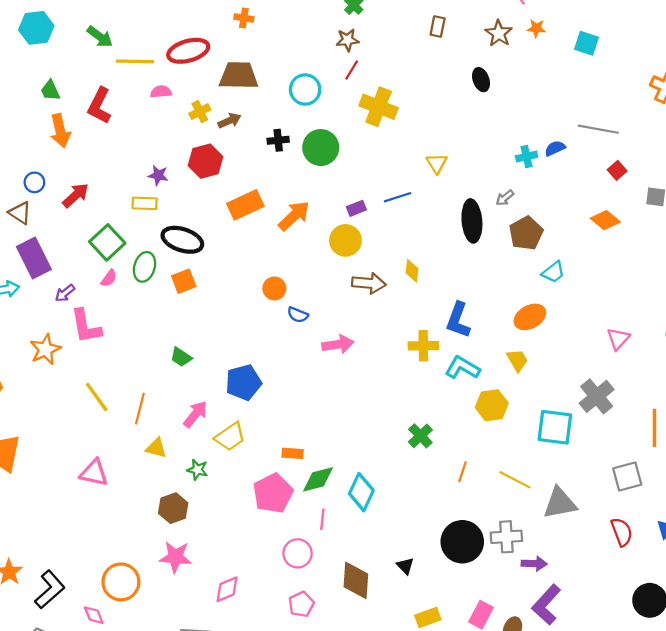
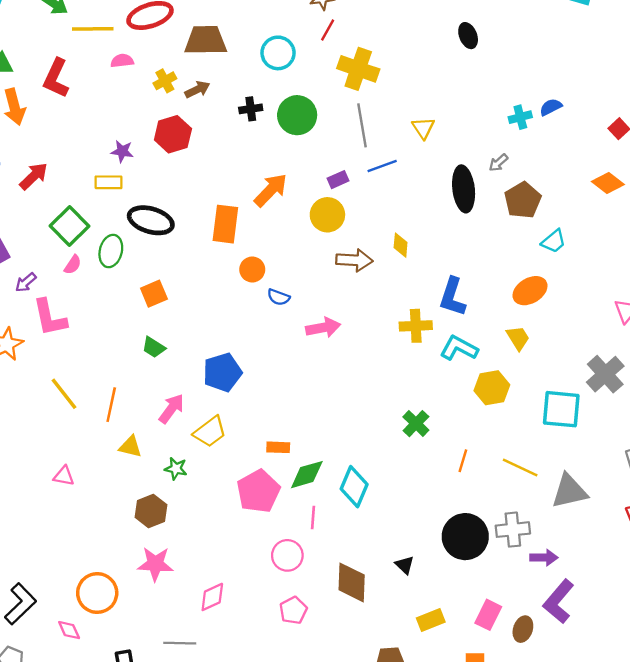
gray line: (598, 129) -> (362, 125), moved, turned 72
orange rectangle: (245, 205) -> (225, 224), moved, turned -56
orange square: (184, 281) -> (154, 294), moved
pink triangle: (94, 473) -> (64, 476), size x0.7

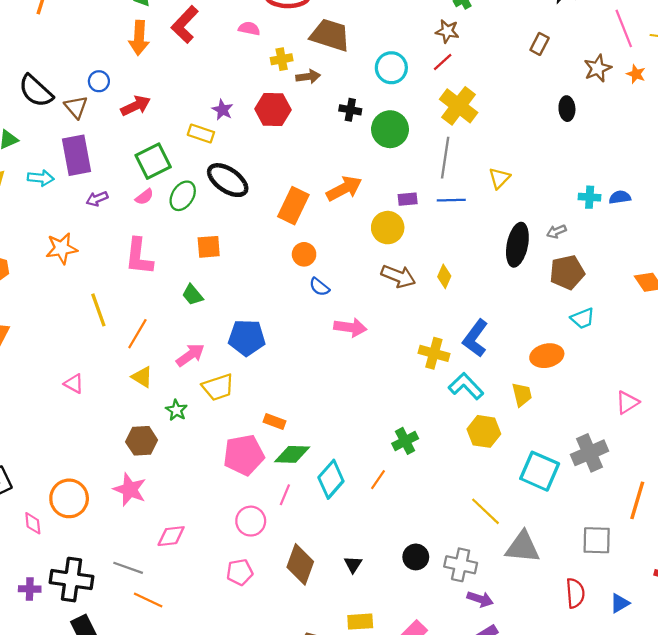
pink L-shape: (50, 318) -> (139, 257), moved
orange line: (463, 461) -> (378, 480), moved
black circle: (465, 537) -> (416, 557), size x0.6

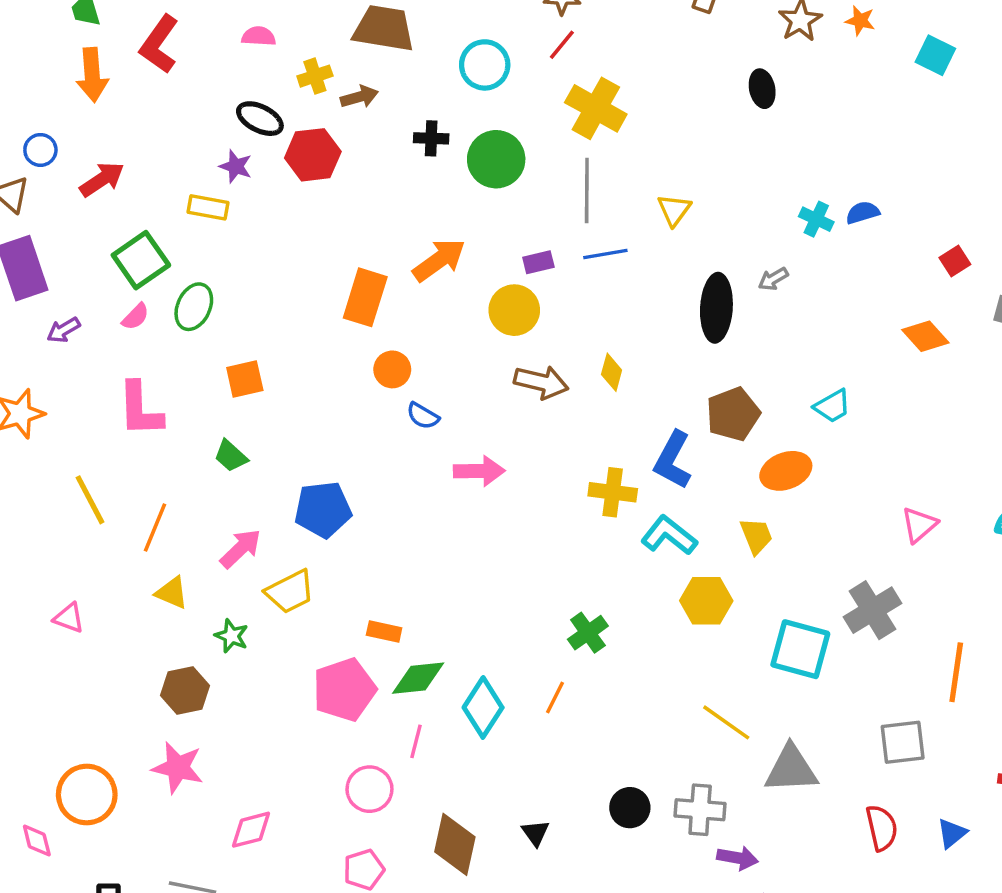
black ellipse: (228, 180) -> (260, 119), moved, size x0.7
cyan cross: (590, 197) -> (816, 219), turned 30
brown pentagon: (567, 272) -> (733, 414), moved

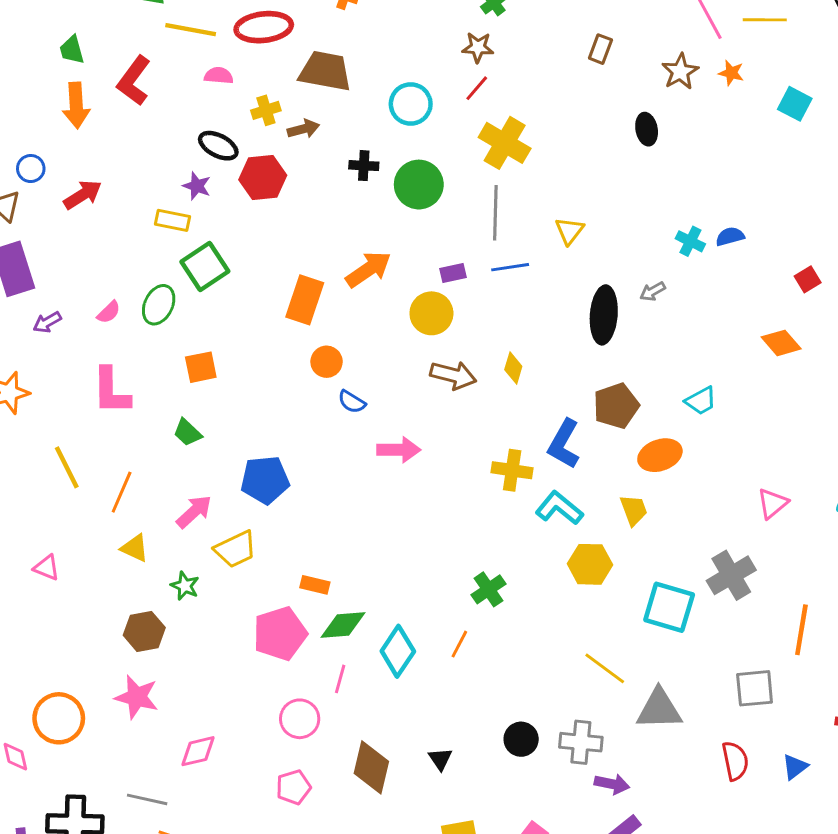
green square: (141, 260) -> (205, 267), moved

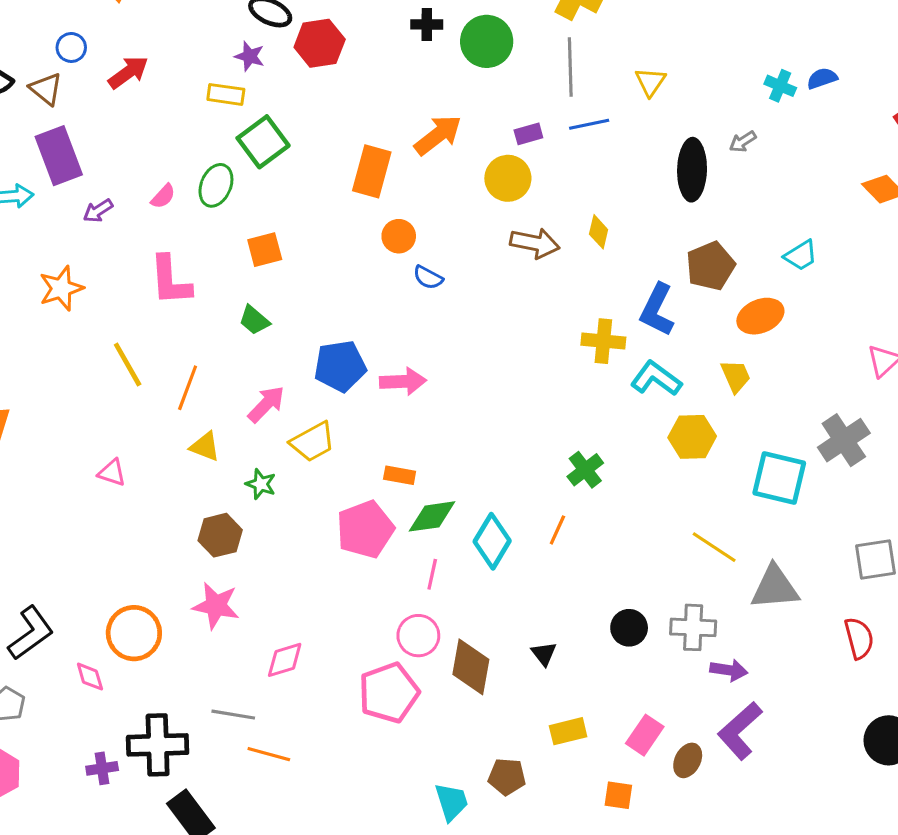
pink arrow: (399, 450) -> (403, 381), moved
pink circle: (300, 719) -> (418, 636), moved
pink pentagon: (293, 787) -> (389, 693), size x1.6

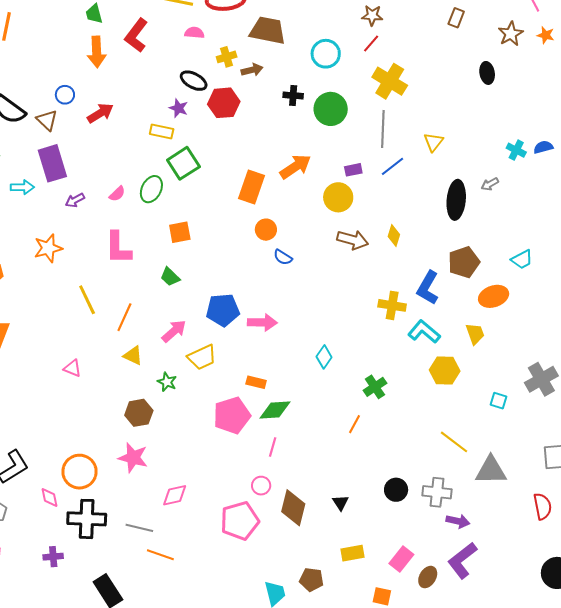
blue line: (589, 124) -> (392, 166), turned -30
cyan square: (779, 478) -> (499, 401), size x0.5
cyan diamond: (492, 541) -> (324, 357), moved, size x0.7
pink circle: (418, 636) -> (261, 486), size x0.7
black cross: (158, 745) -> (87, 519), moved

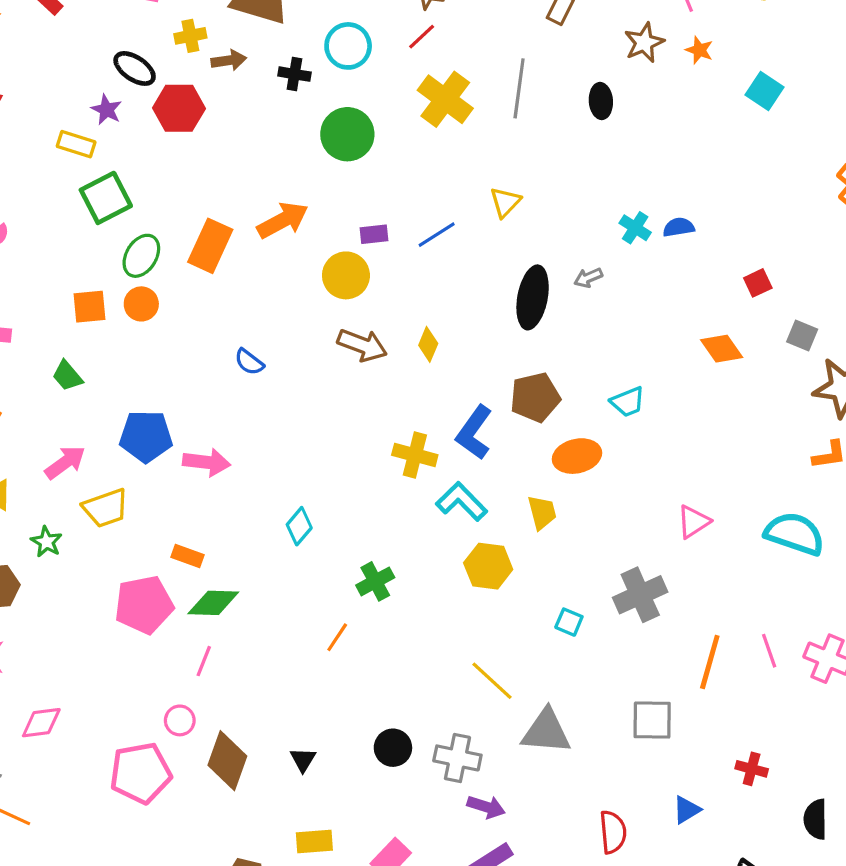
black cross: (293, 95) -> (294, 74), moved
gray line: (383, 129) -> (519, 88), moved
green ellipse: (151, 189) -> (141, 256), moved
orange circle: (266, 230) -> (141, 304), moved
red semicircle: (543, 506) -> (613, 832), moved

